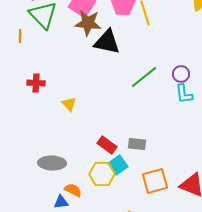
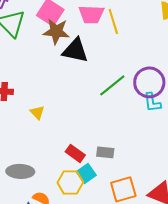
purple circle: (181, 74) -> (149, 82), size x1.8

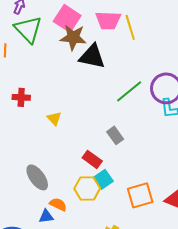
gray rectangle: (105, 152) -> (115, 135), moved, turned 48
gray ellipse: (20, 171) -> (37, 177), turned 52

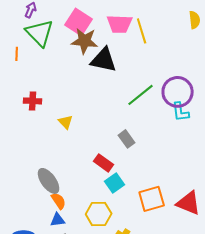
yellow hexagon: (87, 188) -> (99, 214), moved
orange semicircle: (58, 204) -> (59, 201), moved, turned 30

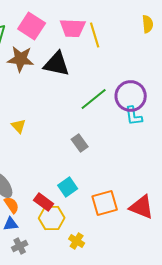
brown star: (85, 41) -> (21, 59), moved
red rectangle: (104, 163) -> (44, 202), moved

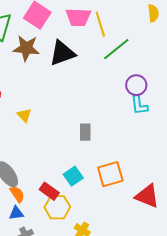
black triangle: (57, 64) -> (62, 53), turned -32
purple circle: (131, 96) -> (136, 85), size x0.7
green line: (94, 99) -> (116, 49), moved
gray rectangle: (80, 143) -> (85, 132), turned 36
orange square: (105, 203) -> (110, 174), moved

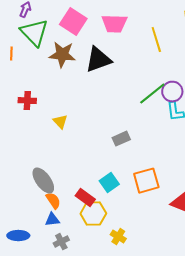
yellow line: (100, 24) -> (156, 40), moved
green line: (116, 49) -> (152, 94), moved
gray rectangle: (85, 132) -> (121, 139), turned 66

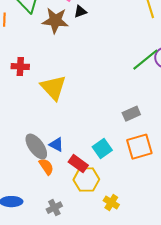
black triangle: (98, 60) -> (80, 12), moved, size x0.5
yellow triangle: (60, 122) -> (53, 88), size x1.8
gray rectangle: (121, 139) -> (131, 114), moved
blue triangle: (52, 220) -> (56, 145), moved, turned 35

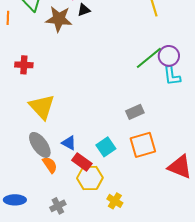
yellow triangle: (53, 88) -> (42, 107), moved
blue triangle: (56, 145) -> (69, 143), moved

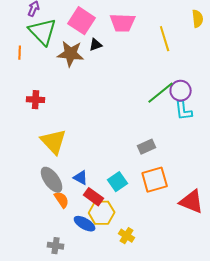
blue ellipse: (15, 200) -> (85, 224), moved, turned 30
gray cross: (58, 206) -> (56, 246), moved, turned 35

